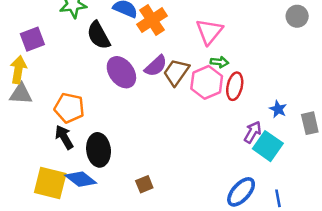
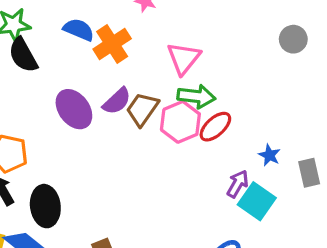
black semicircle: (99, 35) -> (23, 55), moved
green arrow: (219, 62) -> (196, 96), size x1.6
red ellipse: (235, 86) -> (215, 127), turned 36

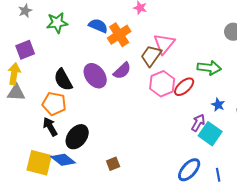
black semicircle: (23, 55) -> (63, 80), moved
green arrow: (196, 96) -> (209, 68), moved
brown trapezoid: (142, 109) -> (151, 56), moved
black ellipse: (45, 206) -> (77, 137), turned 45

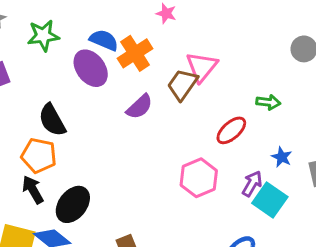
green arrow: (209, 68) -> (268, 102), size x0.7
purple ellipse: (95, 76) -> (91, 68), moved
pink hexagon: (162, 84) -> (199, 178), moved

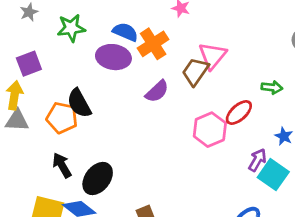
purple ellipse: (91, 68) -> (113, 57), turned -44
orange pentagon: (39, 156) -> (62, 118), moved
pink hexagon: (199, 178) -> (210, 130), moved

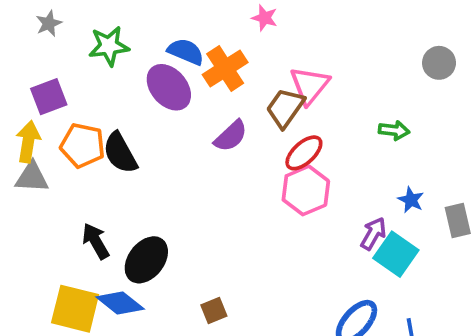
purple ellipse: (113, 57) -> (169, 87), turned 40
red ellipse: (239, 112) -> (304, 153), moved
orange pentagon: (62, 118) -> (83, 145), moved

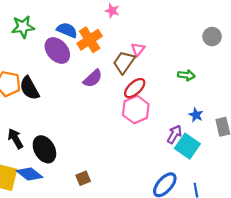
pink triangle: (310, 85) -> (138, 49), size x0.6
black ellipse: (146, 260) -> (44, 149), turned -68

